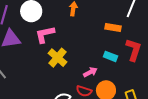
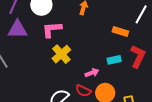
cyan rectangle: (111, 56) -> (114, 60), turned -40

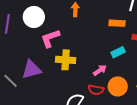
purple triangle: (18, 29) -> (31, 70), moved
yellow cross: (61, 54) -> (66, 60), turned -30

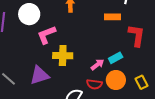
cyan rectangle: (118, 52) -> (116, 58), moved
purple triangle: (31, 70) -> (39, 75), moved

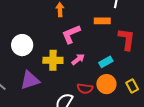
white circle: (29, 14) -> (22, 45), moved
pink L-shape: (46, 35) -> (71, 34), moved
pink arrow: (97, 65) -> (78, 59), moved

